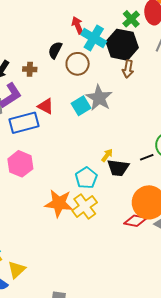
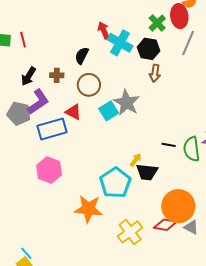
black hexagon: (122, 45) -> (149, 49), size x0.7
brown circle: (78, 64) -> (89, 85), moved
black line: (147, 157) -> (169, 145), moved, turned 32
cyan pentagon: (86, 178) -> (115, 183), size x1.4
yellow cross: (85, 206) -> (130, 232), moved

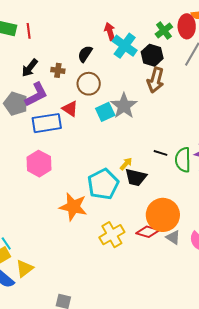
brown arrow: (155, 73) -> (156, 80), size x1.4

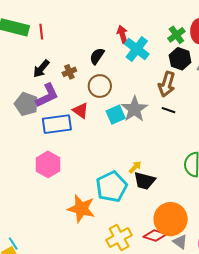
black hexagon: (152, 55) -> (180, 59), moved
brown cross: (58, 70) -> (69, 72), turned -32
black line: (161, 153) -> (169, 110), moved

